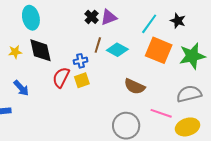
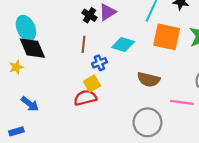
brown line: (98, 45) -> (83, 44), moved
black diamond: (41, 50) -> (32, 48), moved
blue cross: (80, 61) -> (99, 63), moved
red semicircle: (61, 77) -> (85, 98), moved, turned 60

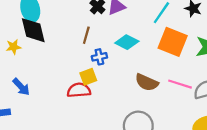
pink line: (182, 102) -> (180, 84), moved

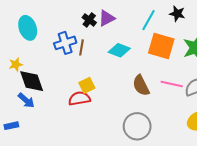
black diamond: (33, 30) -> (32, 81), moved
blue cross: (99, 57) -> (65, 43), moved, size x1.5
brown semicircle: (147, 82) -> (141, 85), turned 45

